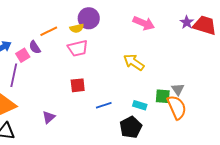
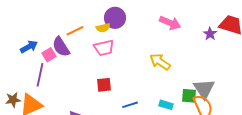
purple star: (187, 22) -> (210, 34), moved
purple semicircle: (35, 47) -> (61, 47), size x1.5
gray triangle: (178, 89) -> (204, 89), size x1.6

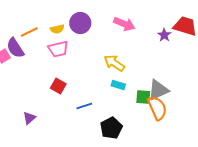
purple circle: (115, 18) -> (80, 23), moved
red square: (104, 85) -> (58, 86), turned 35
gray triangle: (204, 89) -> (158, 90), turned 40
cyan rectangle: (166, 105) -> (118, 85), moved

